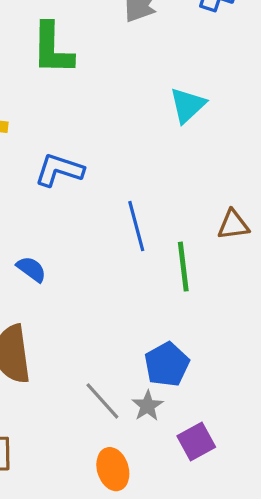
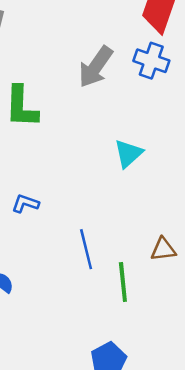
blue L-shape: (59, 170) -> (25, 203), size x0.7

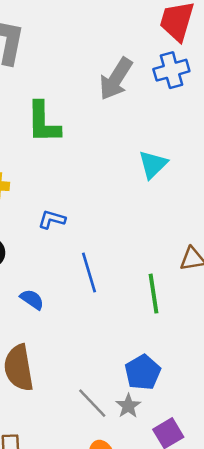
blue cross: (151, 61) -> (171, 70), turned -32
blue line: (86, 249) -> (89, 273), moved

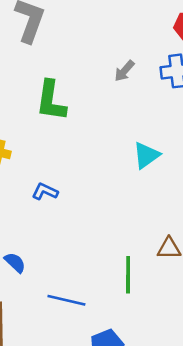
gray arrow: (116, 79) -> (124, 71), size x0.6
blue line: (89, 273) -> (66, 300), moved, turned -69

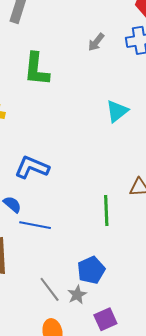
blue L-shape: (45, 192) -> (32, 167), moved, size x1.6
blue line: (66, 300) -> (35, 225), moved

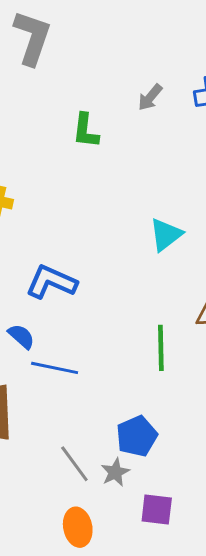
green L-shape: (37, 69) -> (86, 131), moved, size x0.7
cyan triangle: (117, 111) -> (166, 235), moved
purple square: (105, 319) -> (157, 509), turned 30

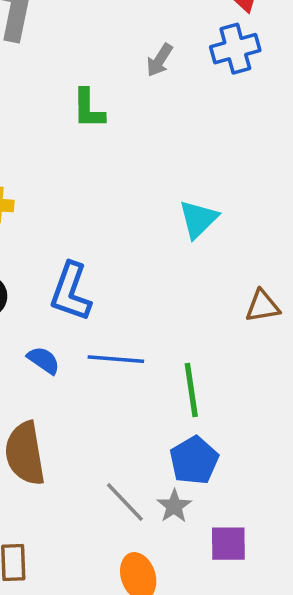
blue L-shape: (51, 282) -> (71, 292), turned -87
green line: (161, 348) -> (191, 390), moved
blue line: (55, 368) -> (116, 359), moved

